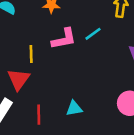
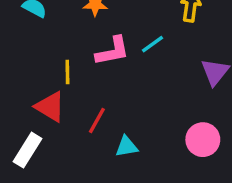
red triangle: (19, 79) -> (50, 107), turned -35
red line: (39, 115) -> (97, 121), moved, turned 30

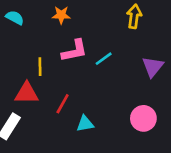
cyan line: (152, 44) -> (104, 59), moved
red triangle: (50, 107) -> (27, 93), turned -30

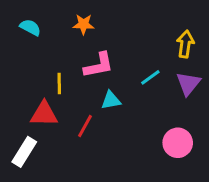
yellow arrow: (134, 16) -> (185, 44), moved
cyan line: (104, 59) -> (150, 77), moved
cyan triangle: (85, 124) -> (111, 100), moved

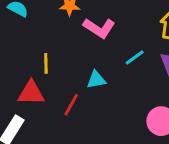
pink L-shape: (99, 65) -> (99, 28), moved, turned 44

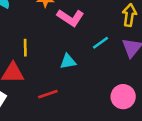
red line: (71, 105) -> (48, 94), moved, turned 42

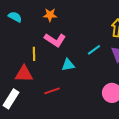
pink L-shape: (70, 18) -> (55, 40), moved

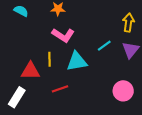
yellow line: (34, 54) -> (49, 59), moved
cyan triangle: (68, 65) -> (77, 61), size x1.5

